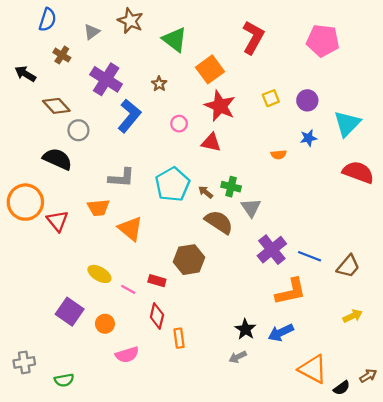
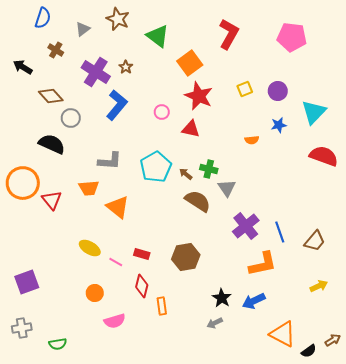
brown star: (159, 84) -> (126, 67), moved
blue line: (310, 256) -> (280, 232), turned 50
brown hexagon: (189, 260) -> (186, 257), moved
purple square: (70, 312) -> (27, 282), moved, turned 35

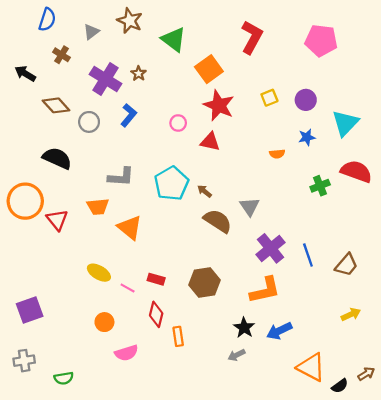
blue L-shape: (117, 105) -> (129, 115), size x0.7
gray circle: (71, 118) -> (89, 122), moved
green cross: (209, 169) -> (320, 186), moved, turned -36
orange L-shape: (263, 264) -> (265, 290), moved

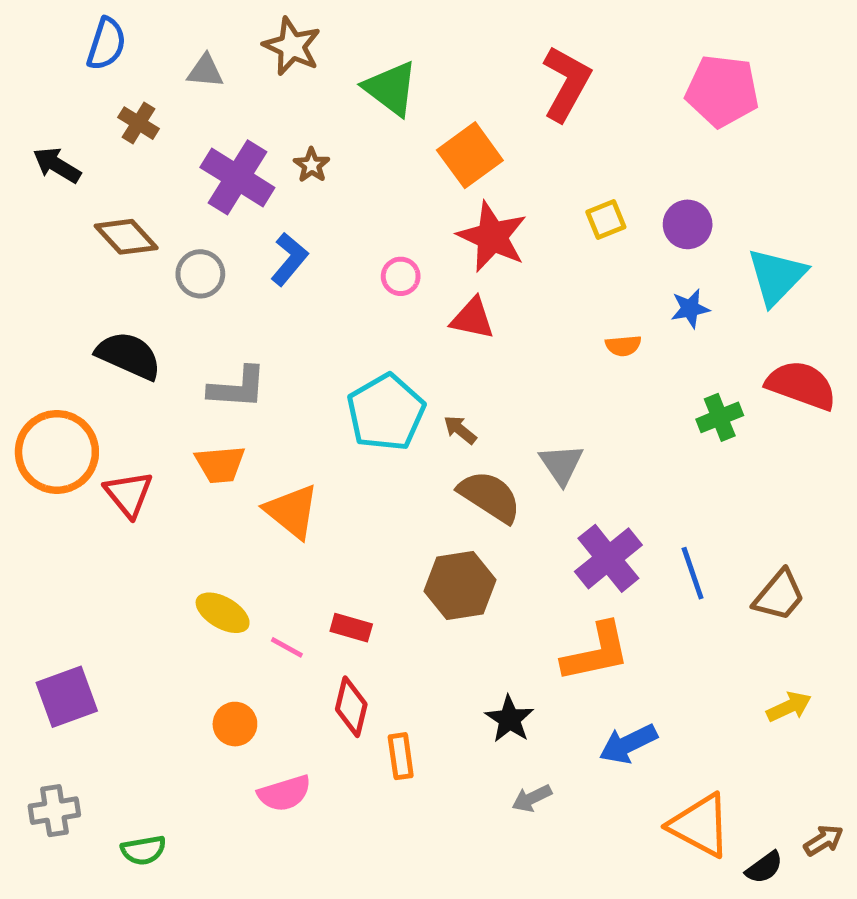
gray triangle: (91, 32) -> (205, 71), turned 42
gray L-shape: (121, 177) -> (237, 388), moved
brown hexagon: (205, 282) -> (460, 586), moved
black star: (244, 328) -> (510, 719), moved

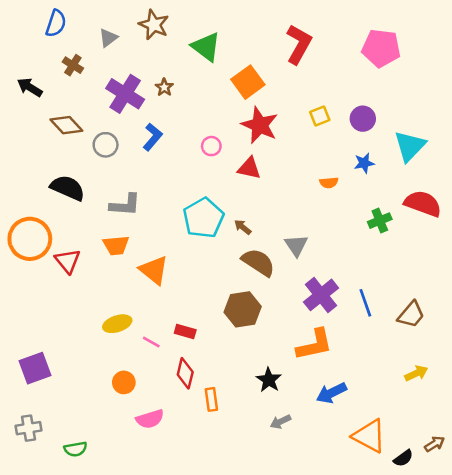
gray triangle: (205, 71) -> (108, 38), turned -42
yellow ellipse: (223, 613) -> (117, 324), turned -48

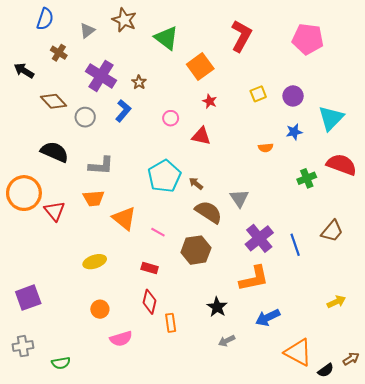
brown star: (164, 87) -> (139, 82), moved
red star: (260, 125) -> (210, 101), size x0.5
brown trapezoid: (411, 315) -> (332, 231), moved
pink line: (151, 342) -> (158, 232), moved

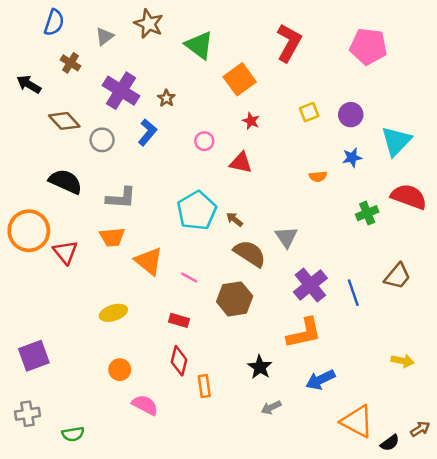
yellow arrow: (336, 302) -> (402, 361), turned 36
pink semicircle: (121, 339) -> (145, 405), turned -135

